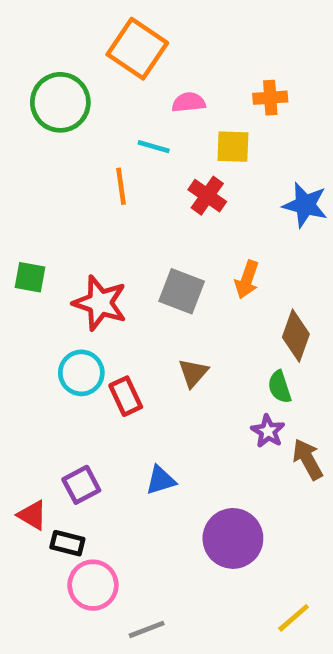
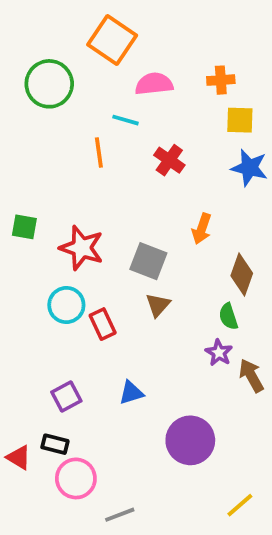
pink semicircle: (189, 102) -> (154, 84), size x1.4
yellow square: (233, 147) -> (240, 120), moved
gray square: (182, 291) -> (148, 261), moved
red triangle: (32, 515) -> (19, 458), moved

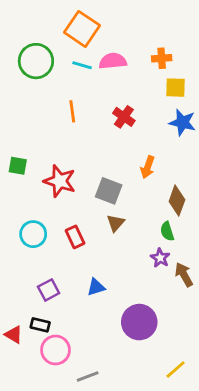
cyan line: (125, 120) -> (82, 65), moved
cyan circle: (66, 305) -> (33, 234), moved

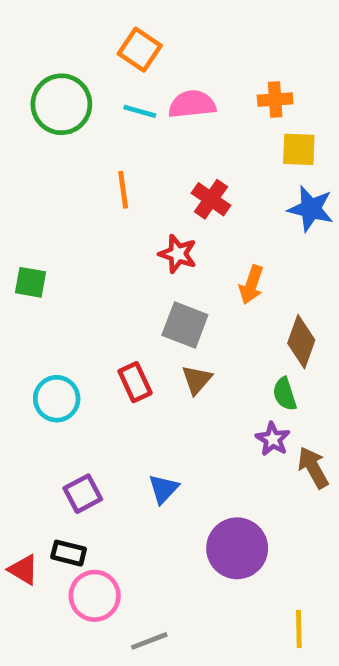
orange square: (82, 29) -> (140, 50), size x0.7
red star: (60, 181) -> (178, 254), moved, size x0.7
red rectangle: (75, 237) -> (135, 382), moved
blue triangle: (96, 287) -> (164, 489), turned -30
yellow line: (176, 370) -> (299, 629), turned -50

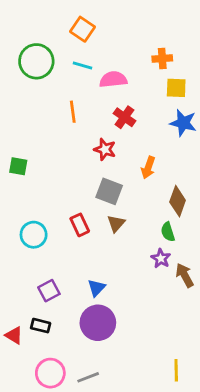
pink semicircle: (192, 104) -> (113, 79), moved
purple circle: (237, 548) -> (98, 323), moved
pink circle: (95, 596) -> (50, 373), moved

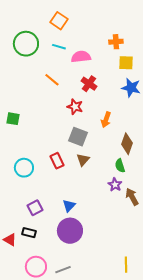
orange line: (73, 112) -> (52, 80), turned -42

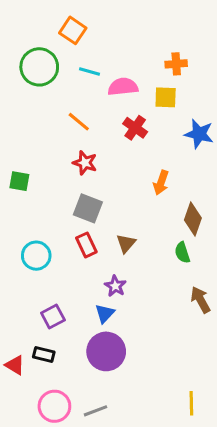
orange square: (59, 21) -> (73, 30), moved
yellow square: (126, 63) -> (166, 97), moved
red star: (75, 107) -> (85, 163), moved
gray square: (78, 137) -> (88, 208), moved
purple star: (115, 185) -> (115, 286), moved

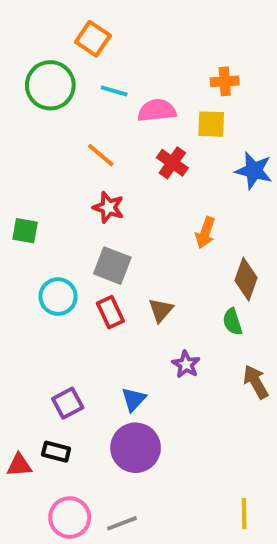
cyan circle: (36, 256) -> (58, 297), moved
purple star: (115, 286) -> (186, 364), moved
red triangle: (15, 365) -> (19, 465), turned -35

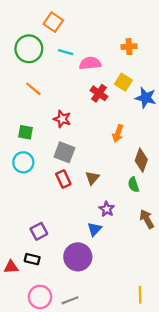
yellow square: (211, 124) -> (123, 82), moved, turned 30
orange line: (101, 155) -> (33, 89), moved
green square: (25, 231) -> (26, 132), moved
cyan circle: (58, 297) -> (23, 162), moved
blue triangle: (134, 399) -> (95, 229), moved

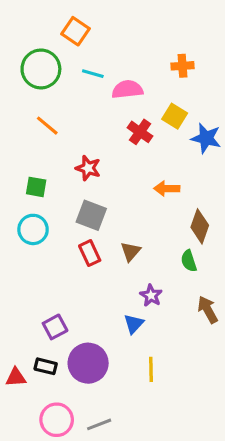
orange arrow: (118, 133) -> (167, 189), turned 72
purple circle: (78, 257) -> (88, 363), moved
yellow line: (140, 295) -> (151, 369), moved

